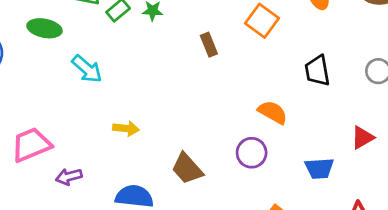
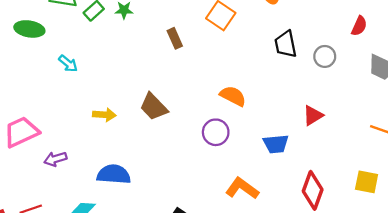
cyan arrow: (87, 69) -> (68, 63), size x0.7
black trapezoid: (317, 71) -> (286, 44), moved
brown trapezoid: (187, 169) -> (154, 107), moved

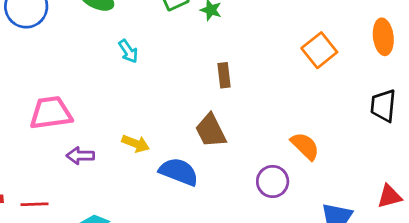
brown rectangle: (175, 38) -> (224, 75), moved
yellow arrow: (104, 115) -> (136, 144), moved
blue semicircle: (114, 174) -> (179, 172), moved

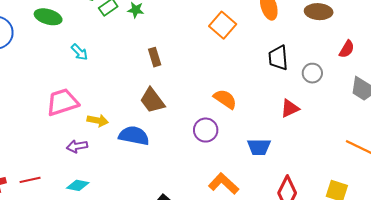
pink trapezoid: (51, 113) -> (62, 102), moved
purple arrow: (80, 156) -> (77, 146), moved
red triangle: (389, 196) -> (290, 108), moved

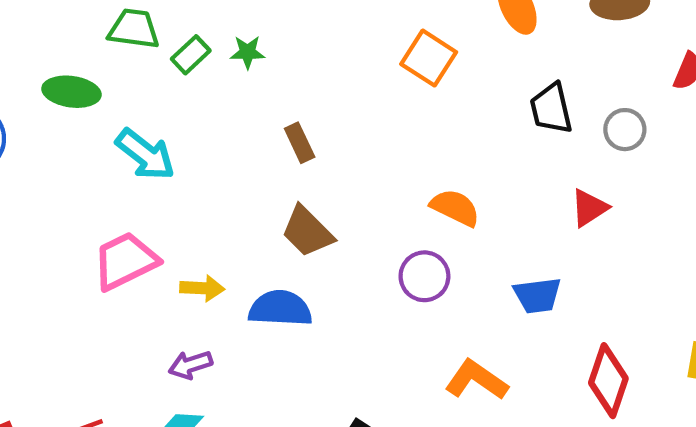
cyan arrow: (79, 52) -> (145, 154), size x1.6
purple arrow: (77, 146) -> (190, 365), moved

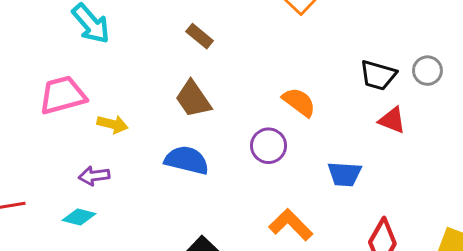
black trapezoid: (551, 109) -> (378, 75), moved, turned -72
brown rectangle: (300, 143) -> (200, 36), turned -36
red triangle: (589, 208) -> (392, 120), turned 44
blue semicircle: (280, 308) -> (187, 160), moved

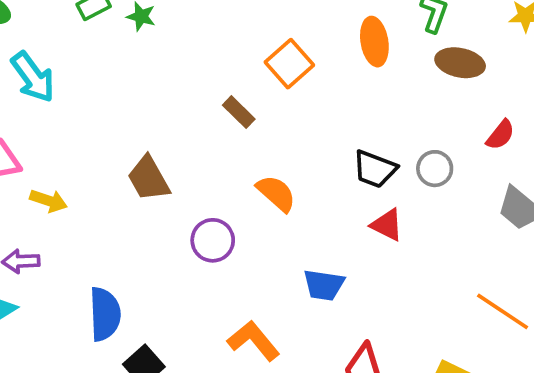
brown rectangle: (200, 36) -> (239, 112), moved
purple circle: (269, 146) -> (213, 240), moved
blue semicircle: (187, 160) -> (105, 314), moved, turned 69

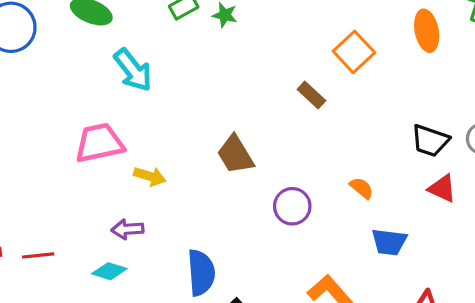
orange semicircle: (276, 193) -> (362, 188), moved, size x0.7

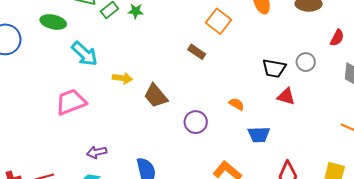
yellow arrow: (150, 176) -> (122, 78), moved

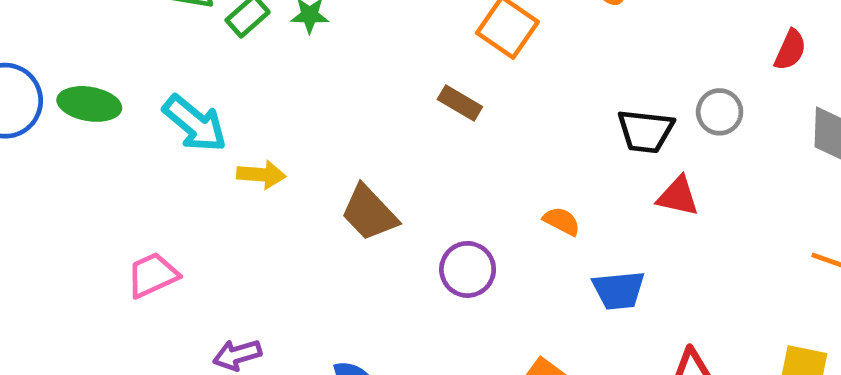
green ellipse: (53, 22) -> (89, 104), moved
yellow arrow: (122, 78) -> (261, 175), moved
pink trapezoid: (71, 102) -> (152, 275), moved, size x0.7

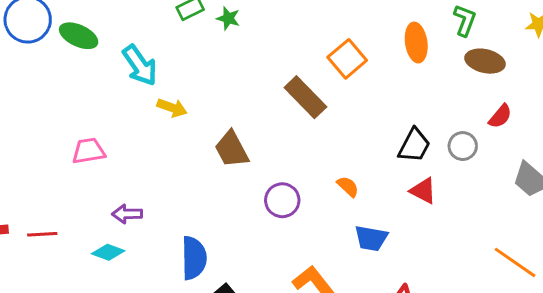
red semicircle: (790, 50) -> (500, 116), moved
brown rectangle: (460, 103) -> (305, 97), size x1.6
black trapezoid: (646, 131) -> (414, 145), turned -84

